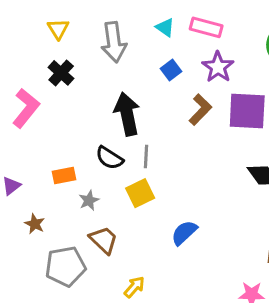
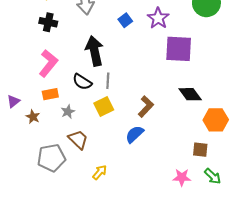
black cross: (61, 73) -> (48, 22), turned -30
pink L-shape: (26, 108) -> (48, 63), moved
brown L-shape: (200, 110) -> (146, 106), moved
brown star: (35, 224) -> (33, 117), moved

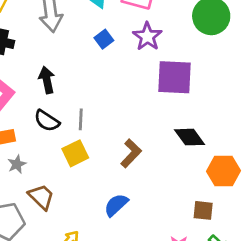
black arrow: (94, 51) -> (47, 80), moved, size x0.7
gray star: (68, 112) -> (17, 164), moved
blue semicircle: (135, 134) -> (116, 205), moved

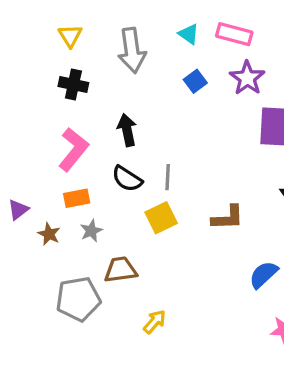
brown L-shape: (131, 153) -> (228, 218), turned 44
brown trapezoid: (41, 197) -> (121, 270), turned -52
blue semicircle: (116, 205) -> (263, 275), moved

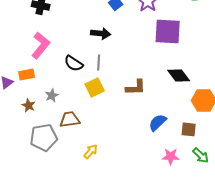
black arrow: (127, 130) -> (101, 33), moved, turned 108
orange rectangle: (77, 198) -> (27, 74), moved
brown star: (49, 234) -> (29, 105), moved

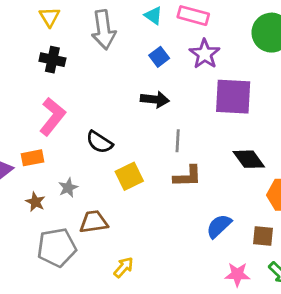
black arrow: (101, 33) -> (155, 99), moved
gray line: (99, 62) -> (178, 141), moved

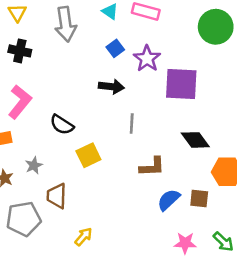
purple star: (205, 54) -> (147, 59), moved
brown L-shape: (188, 176) -> (152, 167), moved
brown trapezoid: (94, 222) -> (57, 196), turned -80
brown square: (263, 236) -> (199, 198), moved

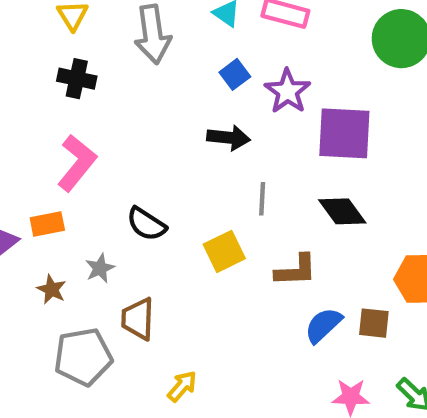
black semicircle: (62, 125) -> (146, 224), moved
black diamond: (195, 140) -> (342, 211), moved
yellow square: (88, 155) -> (224, 251), moved

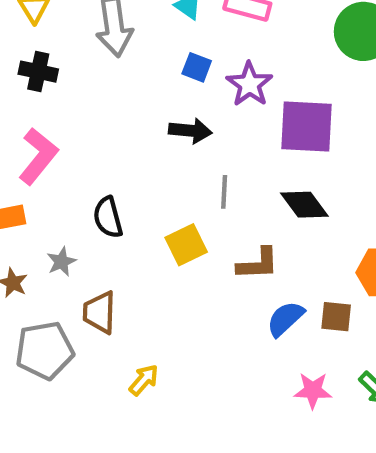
blue square: (235, 74) -> (197, 67), turned -32
black semicircle: (146, 224) -> (108, 217), turned 42

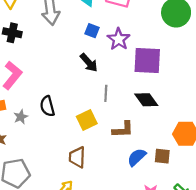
black arrow: (190, 131) -> (89, 63), turned 42
gray star: (61, 262) -> (21, 117), moved
brown trapezoid: (99, 312) -> (77, 157), moved

